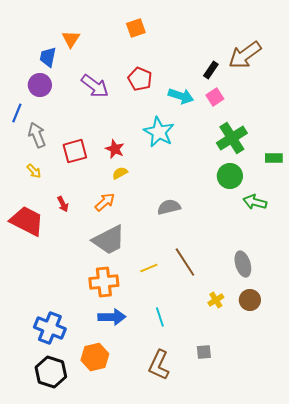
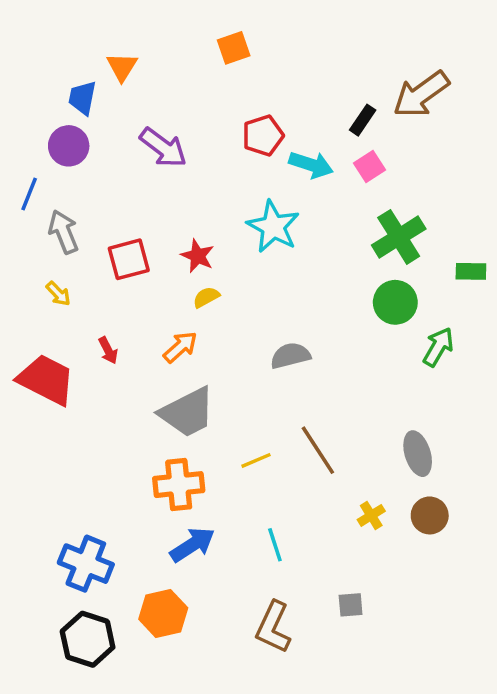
red pentagon: (140, 79) -> (263, 136), moved, turned 30
green arrow: (255, 202) -> (438, 347), turned 105
blue arrow: (112, 317) -> (192, 545), turned -32

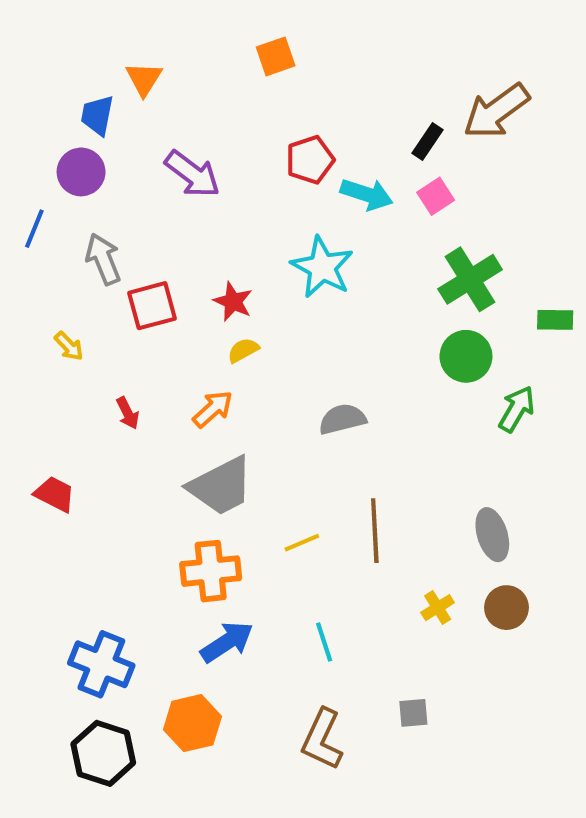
gray arrow: (63, 232) -> (103, 259), moved
red trapezoid: (46, 380) -> (55, 494), moved, size x0.6
brown line: (318, 450) -> (375, 531), turned 30

